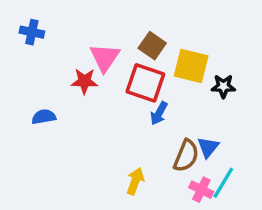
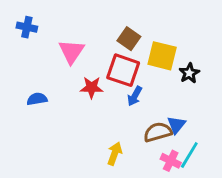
pink triangle: (105, 57) -> (71, 52), moved
red star: (84, 81) -> (92, 87), moved
black star: (223, 86) -> (189, 73), turned -30
brown semicircle: (186, 156) -> (158, 132), turned -128

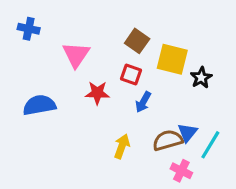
red square: (123, 70) -> (131, 75), size x0.6
blue semicircle: (37, 99) -> (39, 105), size x1.5
yellow arrow: (115, 154) -> (122, 146), moved
cyan line: (189, 155) -> (210, 145), moved

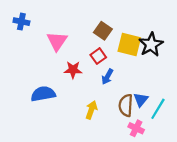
red square: (131, 75) -> (98, 56), turned 35
black star: (201, 78) -> (151, 45), moved, size x1.5
blue semicircle: (39, 105) -> (43, 94), moved
brown semicircle: (168, 140) -> (126, 105), turned -70

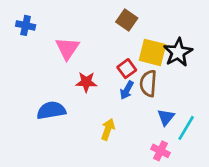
brown square: (103, 31) -> (127, 20), moved
red square: (98, 56) -> (127, 69), moved
brown semicircle: (126, 105) -> (148, 83), moved

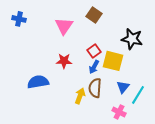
pink triangle: (67, 48) -> (64, 26), moved
yellow square: (152, 52) -> (113, 61), moved
black star: (178, 52) -> (132, 39), turned -30
brown semicircle: (148, 83) -> (95, 88), moved

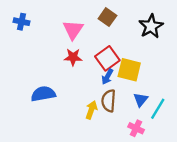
black star: (132, 39) -> (151, 26), moved, turned 30
red square: (94, 51) -> (107, 58), size x1.5
red star: (64, 61) -> (73, 57), moved

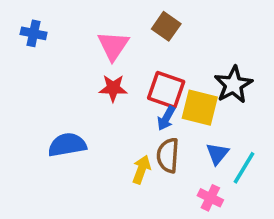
black star: (151, 26) -> (233, 85), moved
red square: (107, 58) -> (166, 90), turned -35

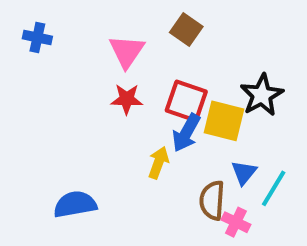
blue arrow: (166, 118) -> (186, 133), size x1.4
blue semicircle: (67, 145) -> (75, 204), moved
brown semicircle: (168, 155) -> (212, 200), moved
yellow arrow: (141, 170) -> (158, 163), moved

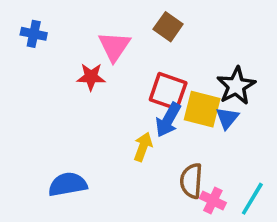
red star: (127, 99) -> (91, 77), moved
blue triangle: (244, 173) -> (227, 118), moved
cyan line: (274, 188) -> (252, 199), moved

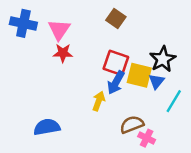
blue cross: (34, 34) -> (23, 23), size x1.5
pink triangle: (114, 46) -> (59, 30), moved
brown semicircle: (191, 181) -> (132, 124), turned 65
cyan line: (252, 199) -> (174, 101), moved

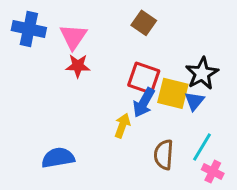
cyan line: (174, 101) -> (202, 147), moved
brown semicircle: (132, 124) -> (164, 155), turned -65
pink cross: (147, 138) -> (213, 172), moved

